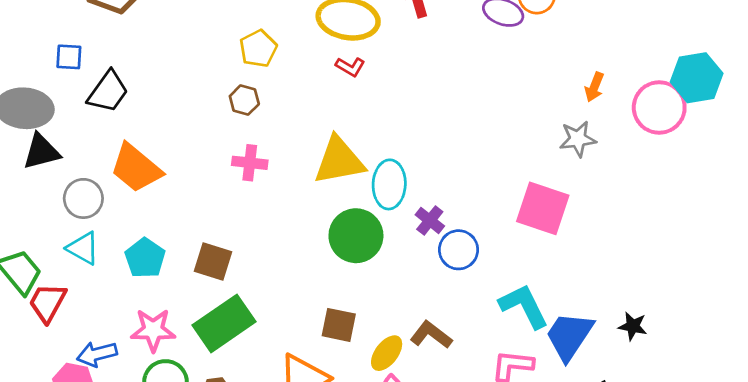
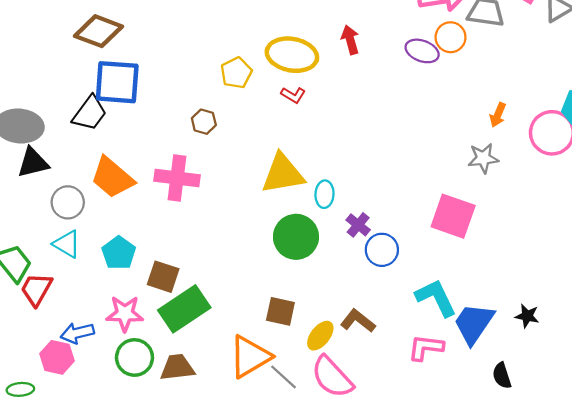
yellow pentagon: (258, 49) -> (236, 73), moved
blue square: (69, 57) -> (117, 82), moved, size x2.0
pink cross: (250, 163) -> (177, 178), moved, size x1.5
cyan ellipse: (389, 184) -> (324, 194), size x0.7
brown square: (213, 261) -> (163, 277), moved

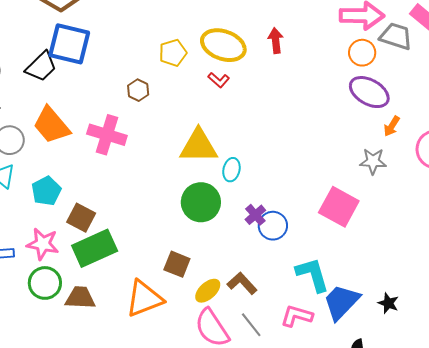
purple ellipse: (422, 51) -> (369, 92), moved, size x1.4
purple cross: (358, 225) -> (255, 215), moved
gray line: (284, 377) -> (251, 325), moved

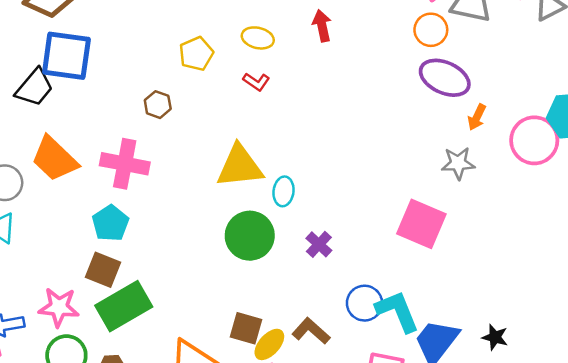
yellow ellipse: (223, 45) -> (258, 38), size x0.6
cyan pentagon: (46, 191) -> (110, 223), moved
blue circle: (273, 226) -> (365, 303), moved
brown square: (177, 264) -> (246, 328), moved

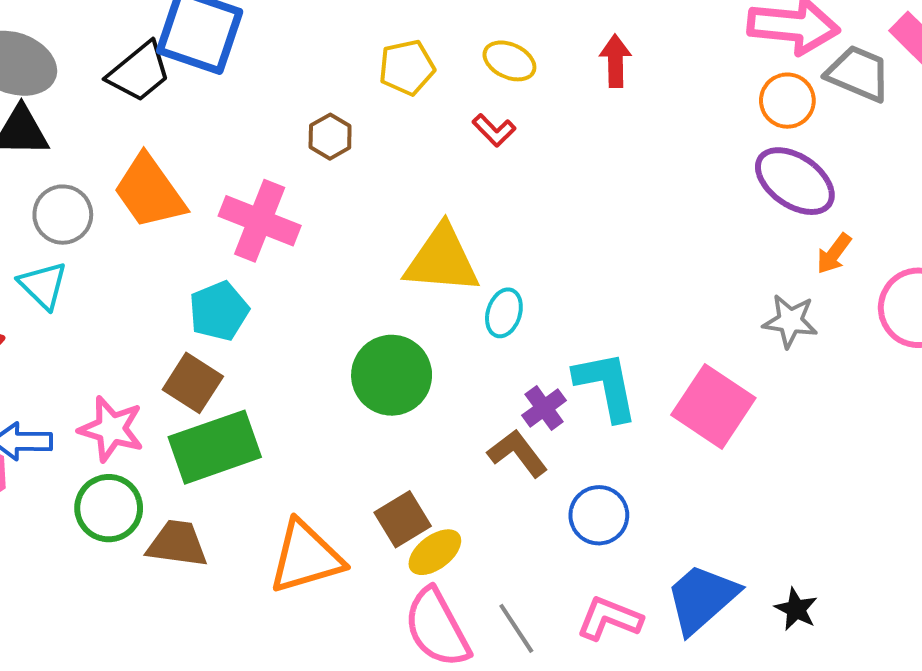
green circle: (250, 236) -> (392, 375), moved
cyan L-shape: (397, 311) -> (606, 386), moved
brown square: (246, 328) -> (403, 519), turned 32
brown L-shape: (311, 331) -> (518, 453), moved

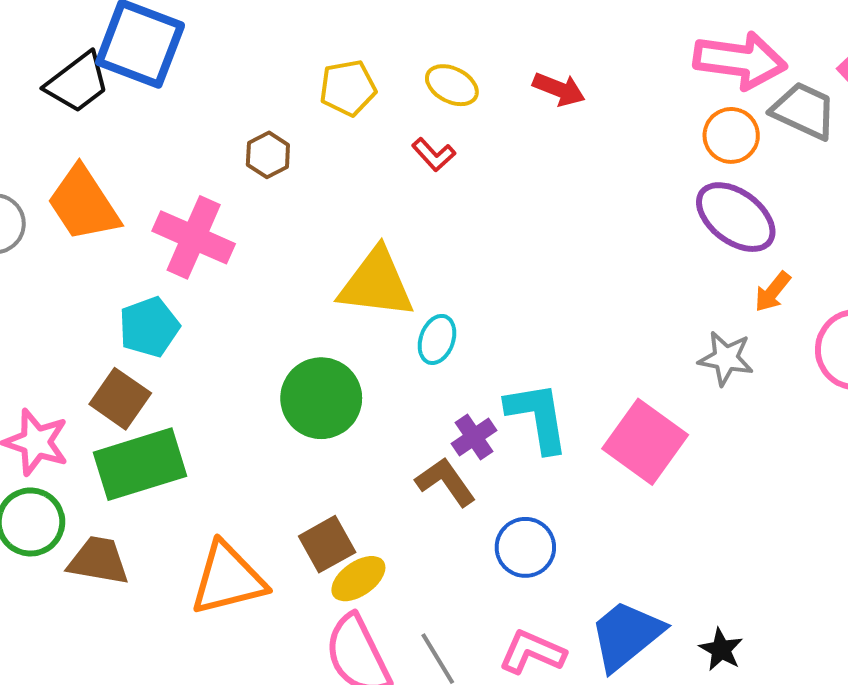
red arrow: (615, 61) -> (559, 89), turned 111

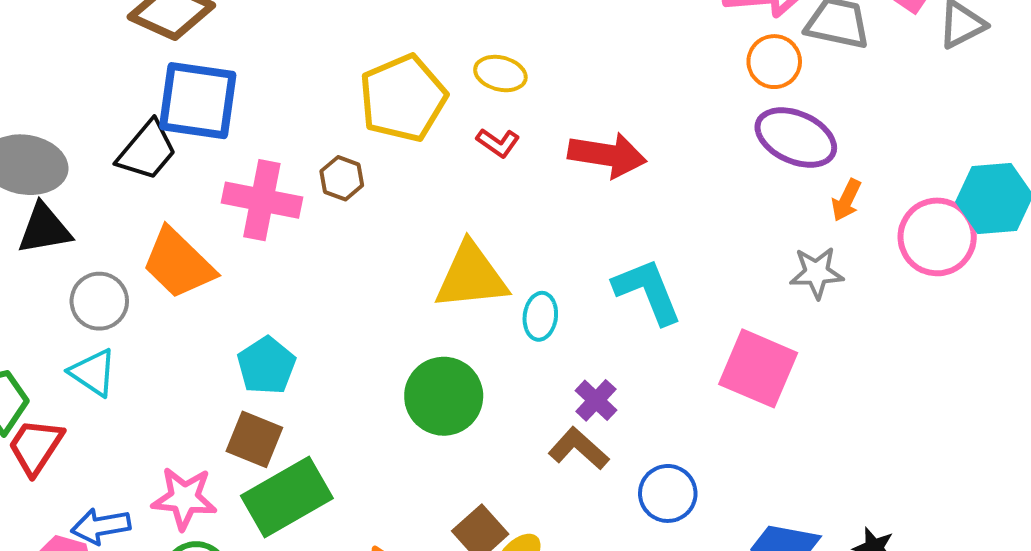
yellow pentagon: (348, 88) -> (403, 98), size x1.6
red arrow: (559, 89) -> (607, 155), moved, size x1.5
pink cross: (194, 237) -> (262, 200), moved
cyan L-shape: (538, 417) -> (648, 291), moved

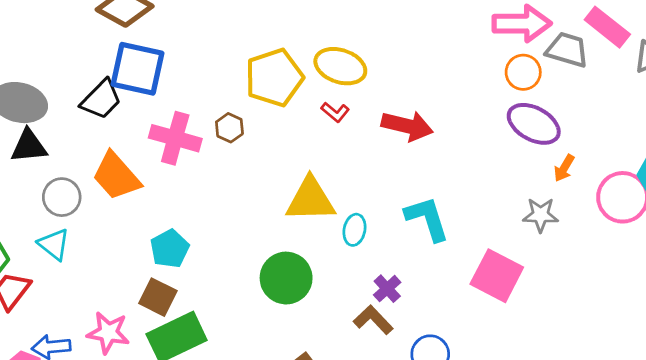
yellow ellipse: (500, 74) -> (340, 66), size x1.5

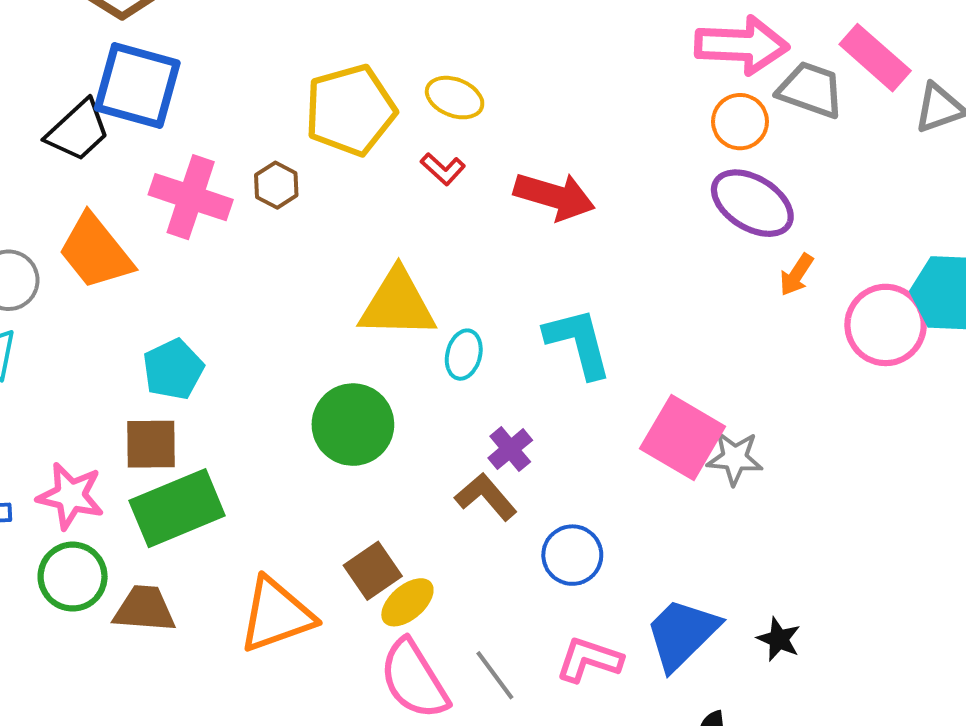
yellow ellipse: (340, 66) -> (455, 98), size x0.7
gray star: (541, 215) -> (735, 458), moved
brown square: (158, 297) -> (151, 444), turned -30

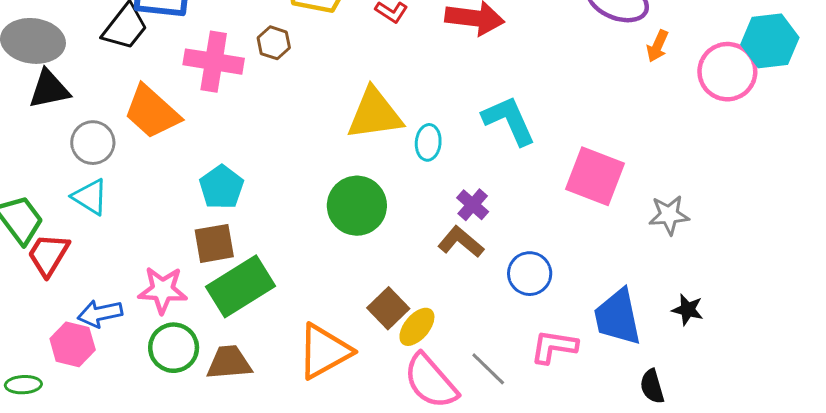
gray star: (735, 458) -> (669, 215), moved
blue trapezoid: (682, 634) -> (618, 317), turned -48

